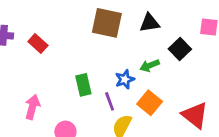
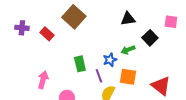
brown square: (107, 23) -> (74, 17), moved, turned 30
orange square: (150, 103) -> (128, 77), turned -30

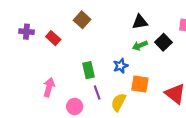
brown square: (74, 17) -> (82, 20), size x0.7
green arrow: (128, 50) -> (140, 46), moved
purple line: (99, 76) -> (97, 93), moved

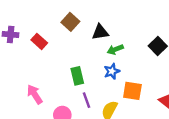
black triangle: (140, 22) -> (100, 32), moved
green arrow: (140, 46) -> (115, 49), moved
pink arrow: (49, 87) -> (35, 94), turned -48

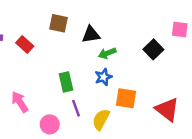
brown square: (70, 22) -> (58, 23), turned -30

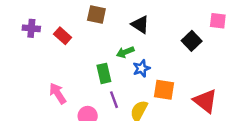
black triangle: (91, 34) -> (140, 25), moved, turned 42
green arrow: (107, 53) -> (125, 52), moved

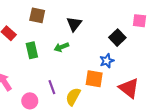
black triangle: (140, 25) -> (74, 24), turned 35
blue star: (141, 68) -> (107, 61), moved
green rectangle: (104, 73) -> (32, 50), moved

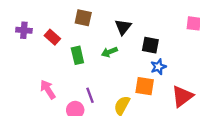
black square: (117, 38) -> (150, 45), moved, turned -35
purple line: (52, 87) -> (90, 95), moved
red triangle: (129, 88) -> (182, 96), turned 45

